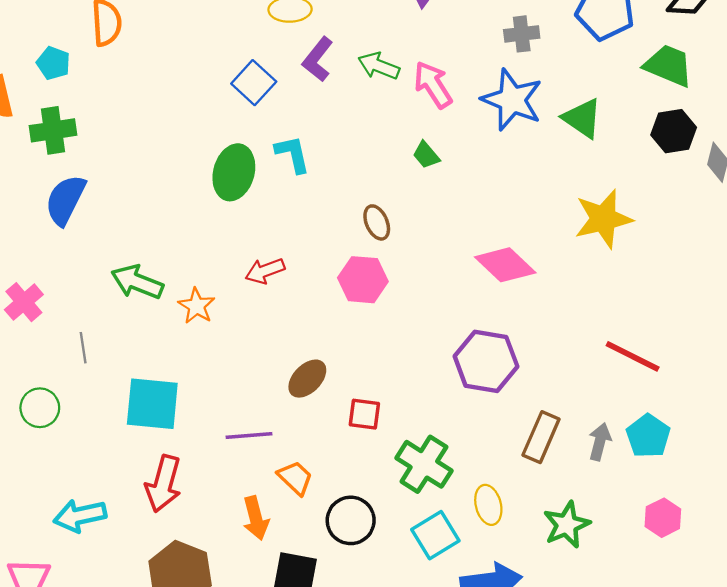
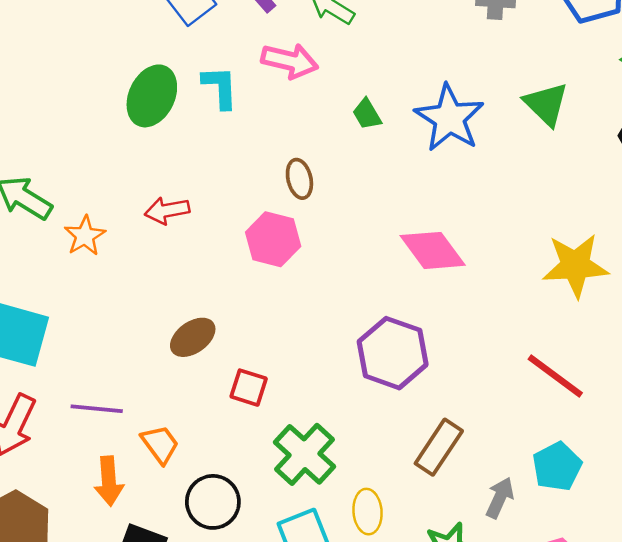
pink arrow: (433, 85) -> (290, 61), moved, turned 126
blue star: (512, 100) -> (449, 118), moved
yellow star: (603, 219) -> (575, 266), moved
purple line: (249, 436) -> (97, 409), moved
gray arrow: (600, 442) -> (500, 498), moved

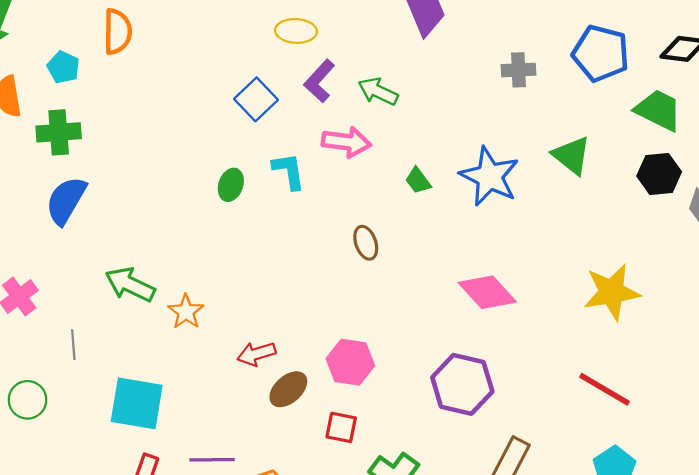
green ellipse: (152, 96) -> (231, 185), size x0.6
red arrow: (167, 210) -> (256, 354), moved
pink hexagon: (273, 239) -> (350, 362), moved

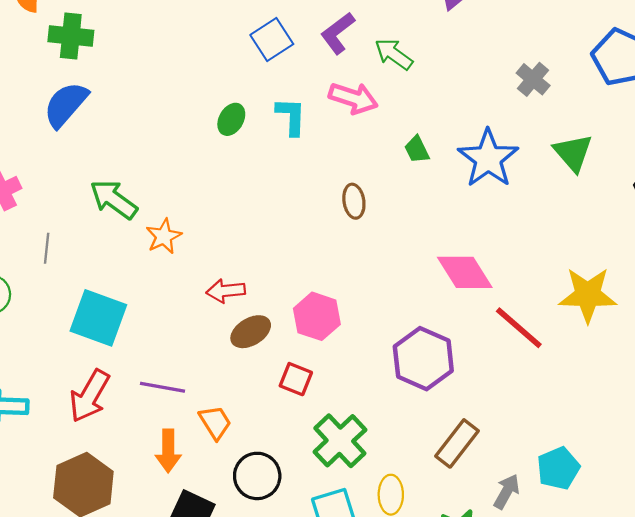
gray cross: (518, 70) -> (533, 79), moved, turned 32
red line: (605, 389) -> (519, 328), moved

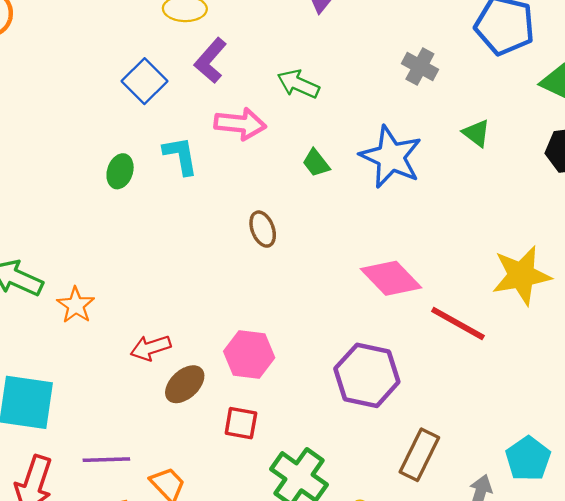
green arrow: (394, 54) -> (298, 84), moved
green triangle: (573, 153) -> (476, 133), size x0.7

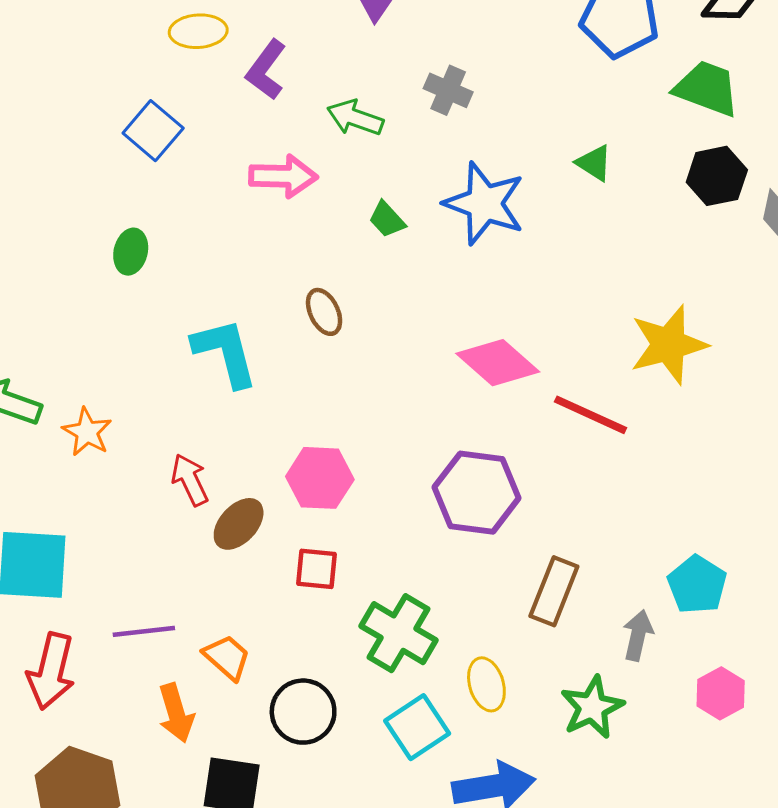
purple L-shape: (211, 61) -> (266, 70), moved
gray cross: (420, 66) -> (448, 90), moved
cyan L-shape: (180, 156) -> (225, 353), moved, size x1.4
red arrow: (151, 348) -> (190, 480), turned 87

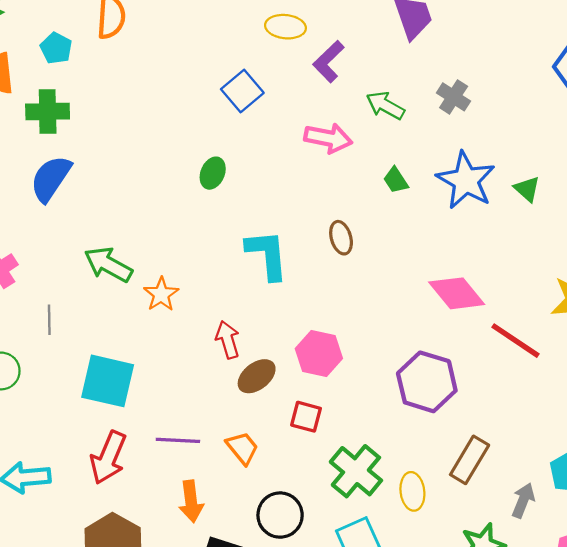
green triangle: (594, 163) -> (527, 189), moved
orange trapezoid: (227, 657) -> (242, 448), moved
yellow ellipse: (486, 684) -> (412, 491), moved

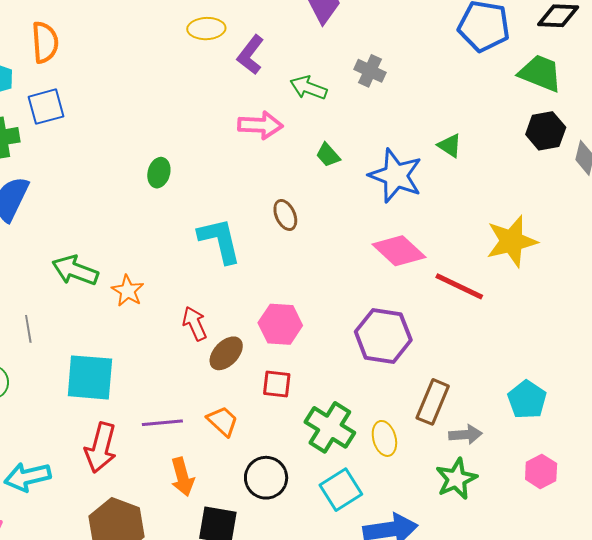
blue square: (242, 91) -> (46, 107), moved, turned 33
blue star: (466, 180) -> (396, 176), moved
gray arrow: (523, 500) -> (465, 435), moved, turned 72

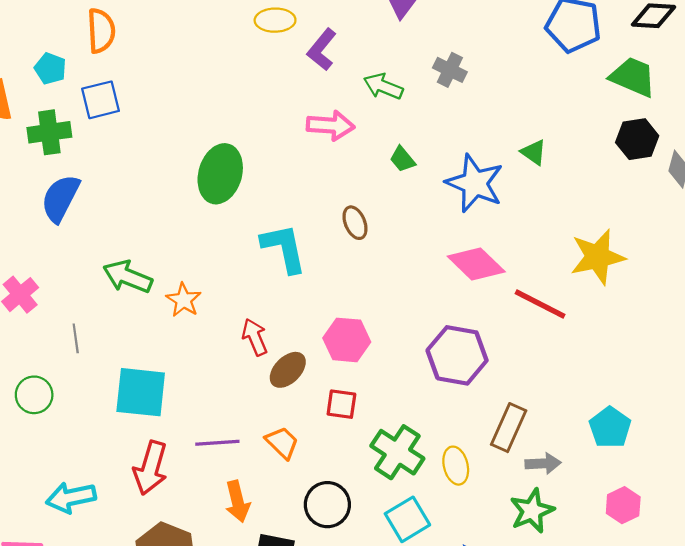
green ellipse: (159, 173) -> (220, 174), size x1.8

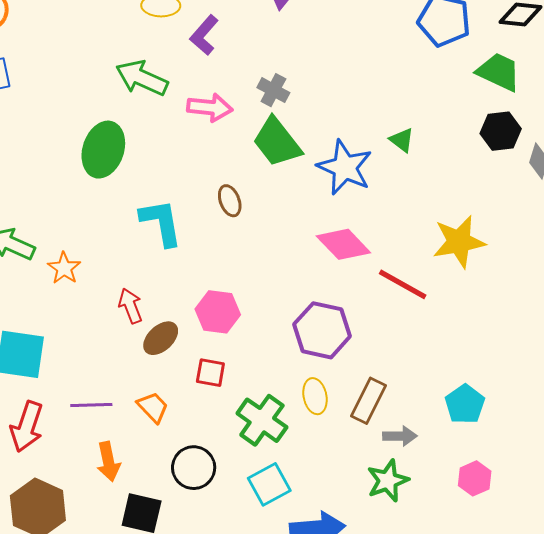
gray cross: (450, 70) -> (273, 90), moved
green arrow: (383, 86) -> (142, 78), moved, size x1.4
green trapezoid: (402, 159) -> (277, 142), size x2.0
yellow ellipse: (456, 466) -> (315, 396), moved

